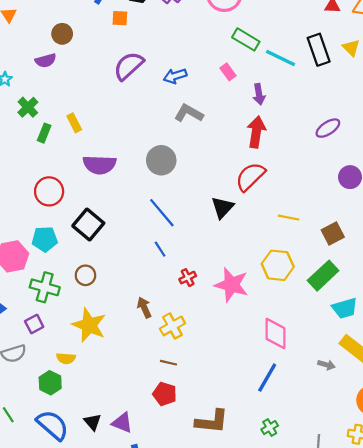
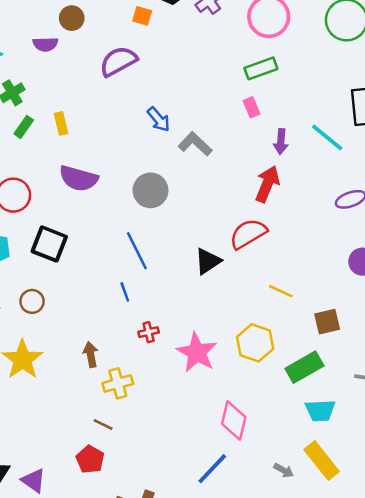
green rectangle: (246, 39) -> (261, 68), moved, turned -64
cyan line: (281, 58) -> (327, 137), moved
purple semicircle: (129, 66) -> (118, 61), moved
blue arrow: (175, 76) -> (159, 119), moved, turned -125
black square: (88, 225) -> (49, 244), turned -32

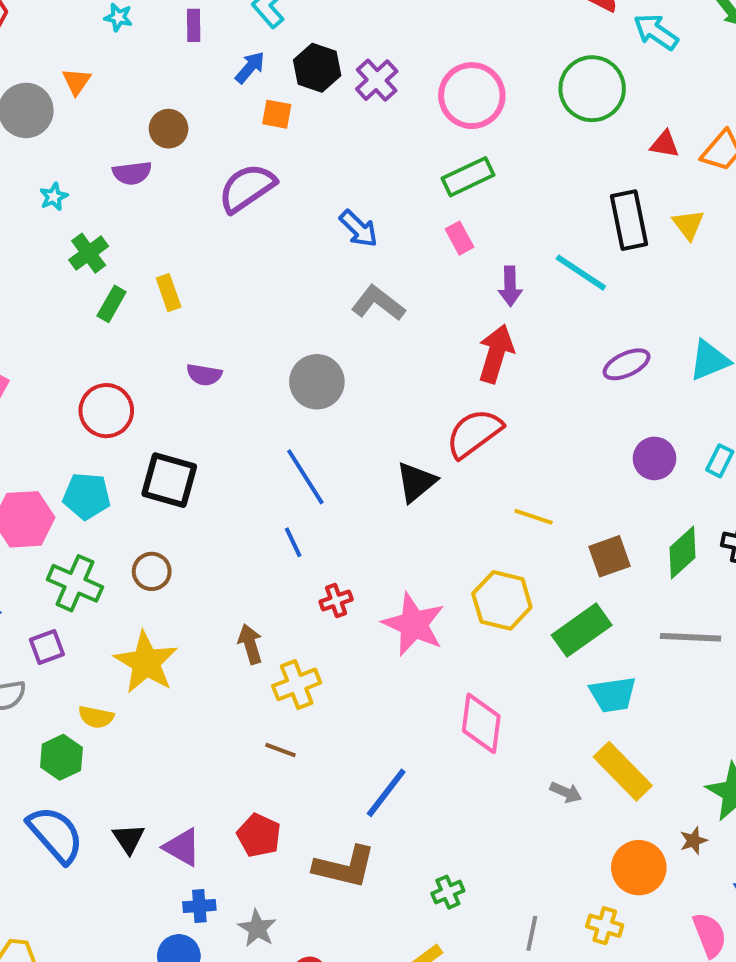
blue arrow: (159, 119) -> (359, 229), moved
purple semicircle: (79, 178) -> (204, 375), size x0.6
red pentagon: (90, 459) -> (259, 835), moved
blue line: (212, 469) -> (386, 793), moved

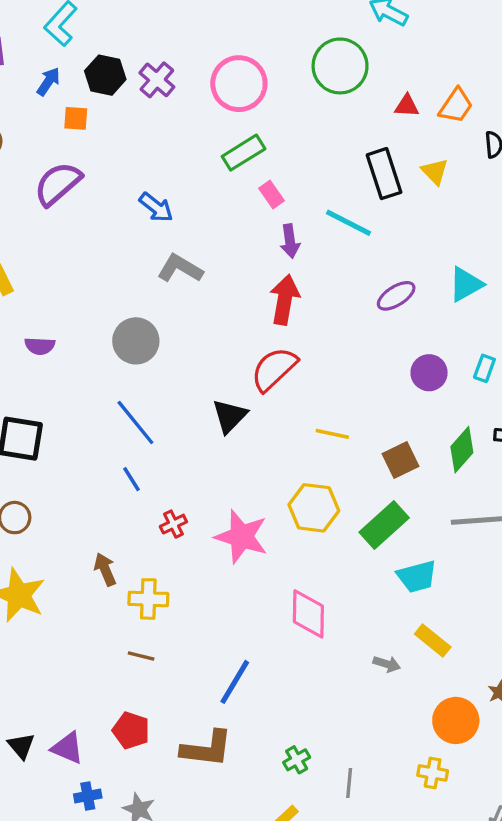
pink rectangle: (460, 238) -> (272, 194), moved
yellow cross: (297, 684) -> (148, 599), turned 30
yellow rectangle: (623, 771) -> (433, 641), size x0.7
gray line: (532, 933) -> (349, 783), moved

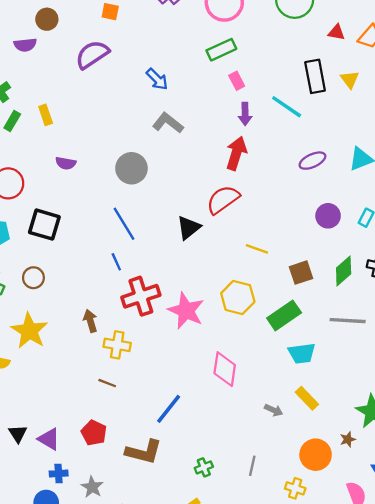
red cross: (173, 524) -> (141, 296), size x2.0
gray line: (349, 783) -> (252, 466), moved

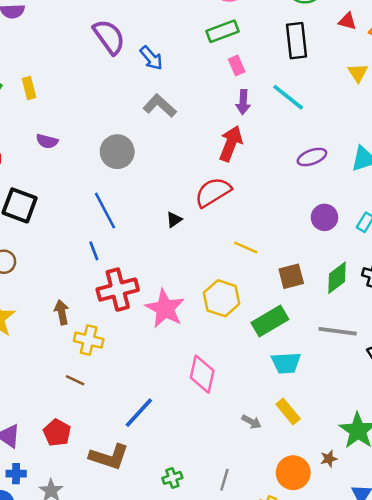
purple semicircle: (92, 54) -> (109, 37), moved, turned 84
black rectangle: (315, 76) -> (296, 41), moved
black triangle: (189, 228) -> (174, 220), size x0.6

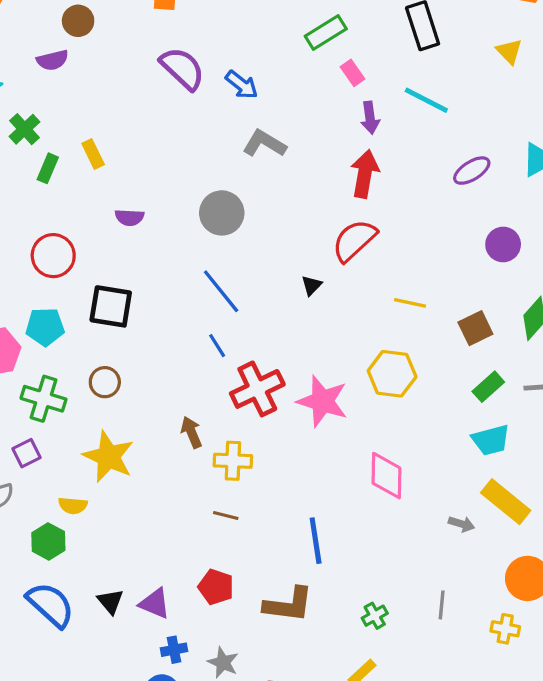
green rectangle: (270, 321) -> (488, 387), moved, size x0.7
yellow rectangle: (288, 412) -> (506, 502), size x1.4
blue line: (139, 413) -> (316, 541), turned -40

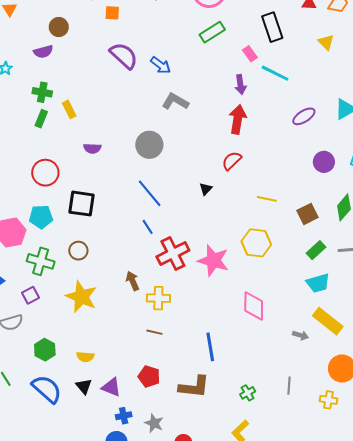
pink rectangle: (352, 73) -> (250, 54), moved
green cross: (24, 129) -> (42, 92), moved, turned -36
red semicircle: (354, 240) -> (232, 161), size x0.7
yellow semicircle: (73, 506) -> (85, 357), moved

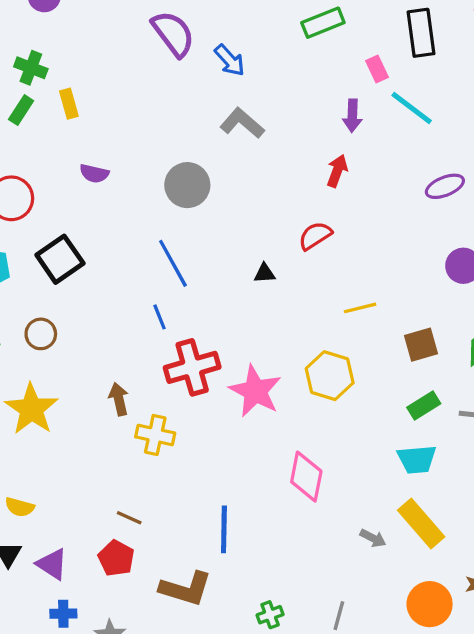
red arrow: (238, 119) -> (337, 171), size x0.7
black triangle: (206, 189) -> (264, 273), turned 32
yellow line: (267, 199) -> (360, 308), turned -36
black square: (81, 204) -> (60, 259), turned 36
brown line: (154, 332) -> (129, 518), moved

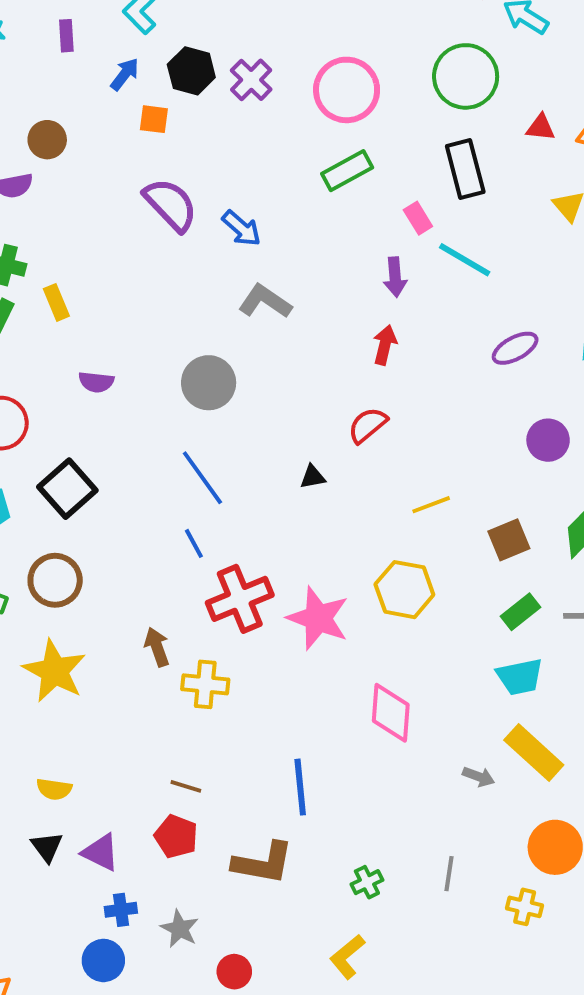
brown circle: (41, 334) -> (55, 580), size x1.4

